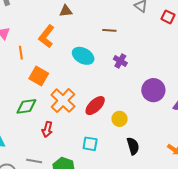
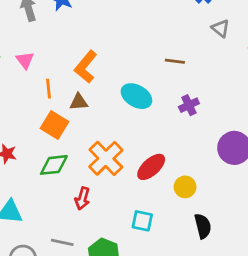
brown triangle: (66, 11) -> (79, 102), moved
purple cross: (120, 61) -> (189, 105), turned 32
orange square: (39, 76) -> (55, 125), moved

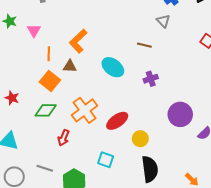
gray triangle: (221, 28) -> (163, 21), moved
black semicircle: (203, 226) -> (150, 169), size x1.4

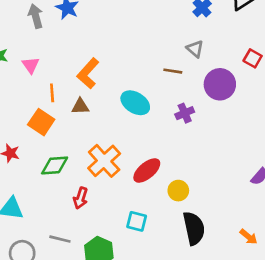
gray triangle: (163, 21) -> (195, 49), moved
orange square: (50, 81) -> (41, 122), moved
purple circle: (180, 114) -> (220, 84), moved

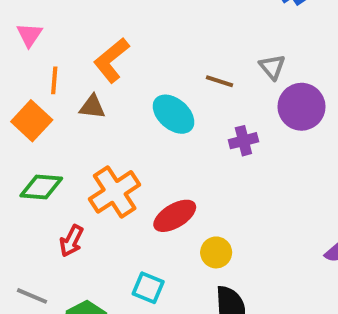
gray triangle: (195, 49) -> (272, 67), moved
brown line: (173, 71) -> (220, 81), moved

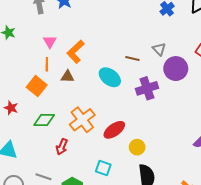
pink triangle: (29, 35) -> (50, 42), moved
purple cross: (243, 141) -> (147, 88), size x1.5

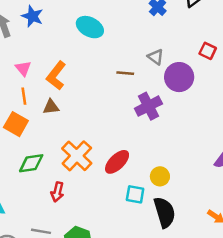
cyan ellipse: (110, 77) -> (90, 27), moved
yellow circle: (137, 147) -> (160, 176), moved
cyan square: (103, 168) -> (135, 194), moved

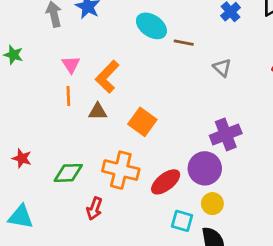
brown line: (125, 73) -> (184, 43), moved
purple circle: (179, 77) -> (205, 168), moved
purple cross: (148, 106) -> (226, 134), moved
orange square: (16, 124) -> (142, 122), moved
orange cross: (77, 156) -> (121, 170), turned -36

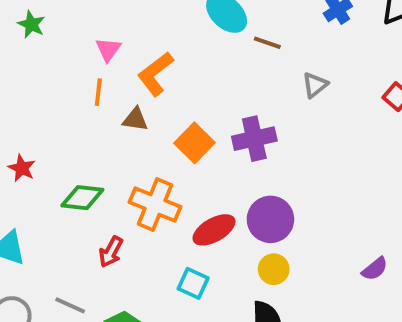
gray triangle: (222, 68) -> (315, 85), turned 30
purple cross: (226, 134) -> (254, 139), moved
cyan square: (182, 221) -> (193, 283), moved

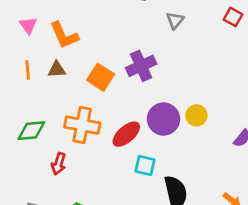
orange L-shape: (155, 74) -> (64, 35), turned -64
orange line: (98, 92) -> (28, 70), moved
yellow circle: (274, 269) -> (196, 115), moved
cyan square: (193, 283) -> (145, 165), moved

